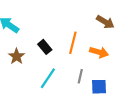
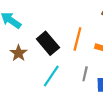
black rectangle: (45, 47) -> (48, 43), size x1.5

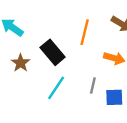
orange line: (77, 39) -> (85, 32), moved

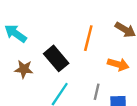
brown star: (21, 63) -> (24, 69), turned -30

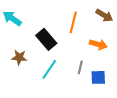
brown star: (24, 69) -> (19, 57), moved

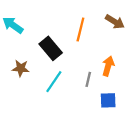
orange arrow: (98, 44) -> (108, 66), moved, turned -90
blue square: (98, 77) -> (108, 100), moved

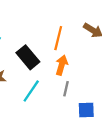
orange arrow: (108, 66) -> (62, 65), moved

